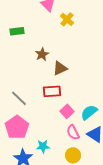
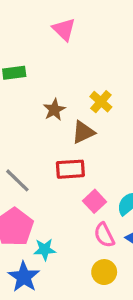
yellow cross: (67, 19) -> (101, 102), moved
cyan star: (43, 146) -> (45, 250), moved

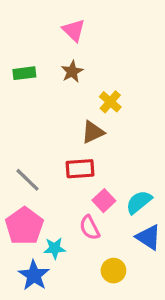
brown star: (54, 110) -> (72, 72), moved
pink semicircle: (104, 235) -> (90, 228), moved

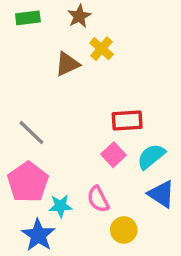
yellow cross: (110, 102) -> (102, 49), moved
brown triangle: (93, 132) -> (67, 64), moved
red rectangle: (80, 169) -> (127, 121), moved
pink semicircle: (90, 228) -> (98, 199), moved

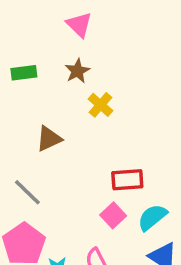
brown triangle: (67, 64) -> (49, 139), moved

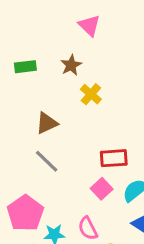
pink triangle: (79, 25) -> (89, 26), moved
gray line: (27, 192) -> (47, 161), moved

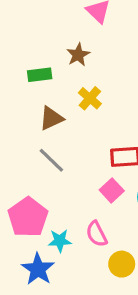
green rectangle: (25, 67) -> (40, 75), moved
yellow cross: (91, 94) -> (90, 98), moved

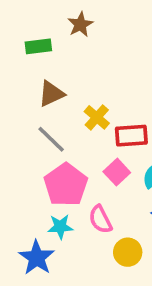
yellow cross: (90, 98) -> (97, 117), moved
pink pentagon: (28, 217) -> (66, 185), moved

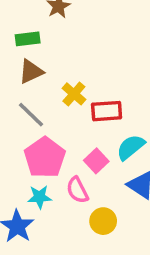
green rectangle: (38, 46) -> (28, 39), moved
pink square: (117, 172) -> (96, 161), moved

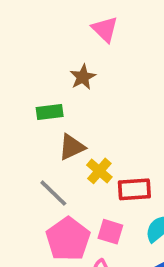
brown triangle: (31, 72) -> (72, 147), moved
pink square: (96, 161) -> (110, 232), moved, turned -30

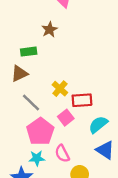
brown triangle: (72, 147) -> (19, 74), moved
pink square: (110, 232) -> (66, 118), moved, turned 35

